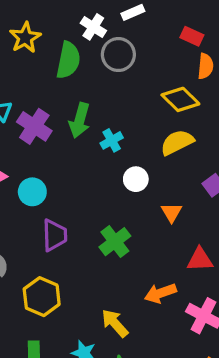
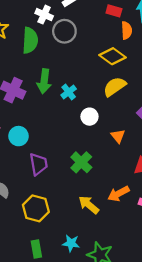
yellow arrow: (115, 323) -> (89, 205), moved

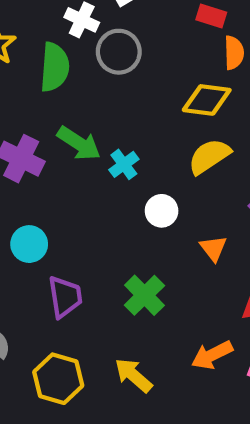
yellow diamond: (113, 56) -> (207, 100), turned -30
green arrow: (44, 81) -> (79, 143), turned -65
yellow arrow: (89, 205) -> (133, 375), moved

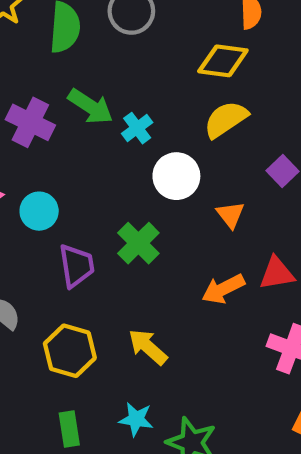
white circle: (162, 211) -> (176, 176), size x1.4
green cross: (144, 295) -> (138, 243), moved
orange arrow: (212, 355) -> (223, 289), moved

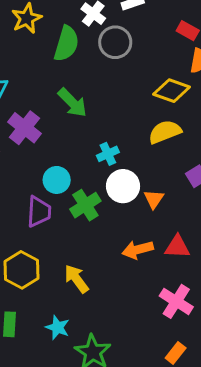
purple cross: (30, 122) -> (24, 128), moved
cyan cross: (137, 128) -> (108, 154), moved
white circle: (176, 176) -> (123, 186), moved
cyan circle: (39, 211) -> (57, 180), moved

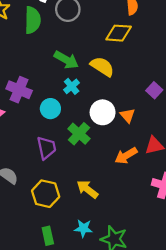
green arrow: (72, 103) -> (66, 60), moved
yellow semicircle: (165, 132) -> (102, 67), moved, turned 70
cyan cross: (108, 154) -> (72, 86), moved
cyan circle: (57, 180) -> (50, 109), moved

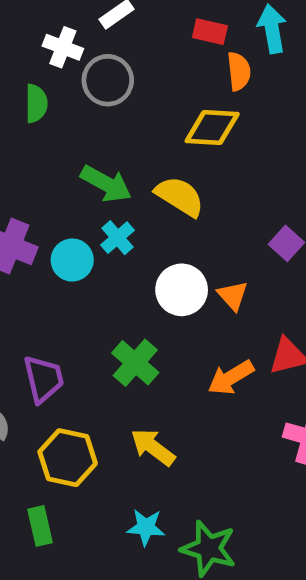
green semicircle: (33, 20) -> (36, 103), size x0.7
cyan circle: (50, 109) -> (72, 260), moved
green cross: (79, 134) -> (135, 363), moved
purple trapezoid: (46, 148) -> (44, 379), moved
green rectangle: (48, 236) -> (40, 526), moved

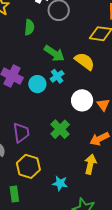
green semicircle: (36, 103) -> (29, 27), moved
yellow arrow: (153, 447) -> (90, 164), moved, turned 60
cyan star: (146, 527) -> (60, 183), moved

